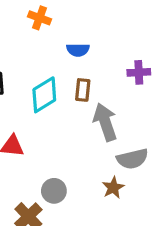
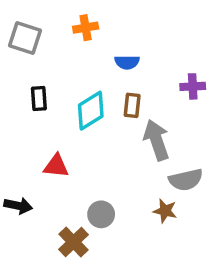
orange cross: (40, 18) -> (86, 28), turned -30
brown star: (113, 188) -> (165, 211), turned -30

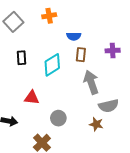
gray square: (25, 38) -> (13, 22), turned 30
brown rectangle: (132, 105) -> (81, 55), moved
gray circle: (101, 214) -> (58, 118), moved

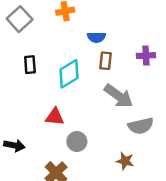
gray arrow: (91, 82) -> (119, 96), turned 145
red triangle: (32, 98) -> (55, 117), moved
brown star: (96, 124) -> (125, 161), moved

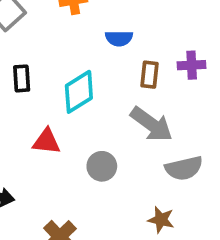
brown rectangle: (106, 61) -> (150, 75), moved
red triangle: (55, 117) -> (46, 141), moved
gray circle: (77, 142) -> (102, 166), moved

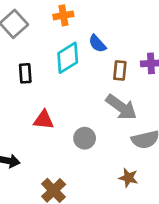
blue semicircle: (119, 38) -> (97, 44), turned 48
cyan diamond: (79, 92) -> (68, 58), moved

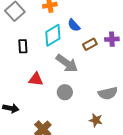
brown rectangle: (120, 70) -> (90, 44), turned 56
gray arrow: (121, 107) -> (67, 63), moved

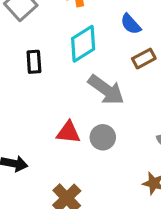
blue semicircle: (74, 25) -> (131, 24), moved
red triangle: (36, 79) -> (68, 132), moved

